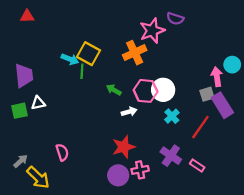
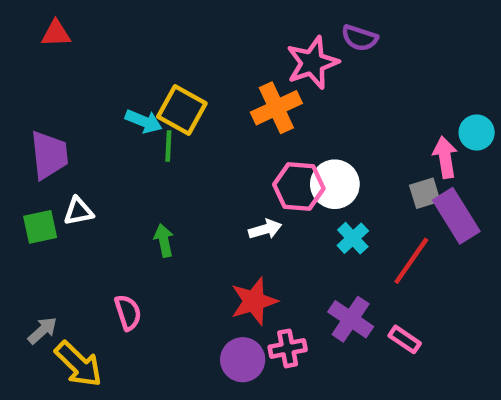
green arrow: (114, 90) -> (164, 240), moved, turned 48

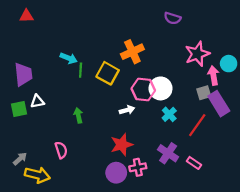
pink star: (312, 63) -> (197, 54), moved
yellow square: (182, 110) -> (108, 73), moved
yellow arrow: (78, 364) -> (37, 175), turned -30

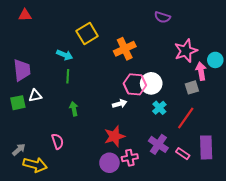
green line: (81, 70) -> (68, 76), moved
yellow square: (108, 73) -> (87, 33), moved, turned 30
purple rectangle: (219, 104) -> (206, 147), moved, turned 30

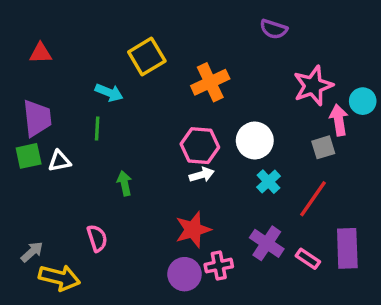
red triangle: (25, 15) -> (41, 53), moved
green line: (68, 76) -> (97, 128), moved
pink hexagon: (135, 84) -> (200, 146), moved
green square: (18, 103) -> (29, 156), moved

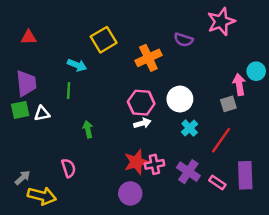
purple semicircle: (274, 29) -> (184, 40), moved
pink star: (313, 86) -> (221, 22), moved
pink cross: (219, 266) -> (154, 164), moved

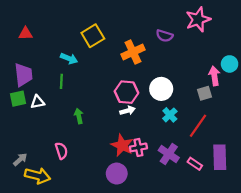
red star: (136, 162) -> (122, 145), turned -30

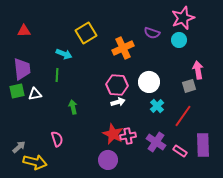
cyan circle: (230, 64) -> (179, 40), moved

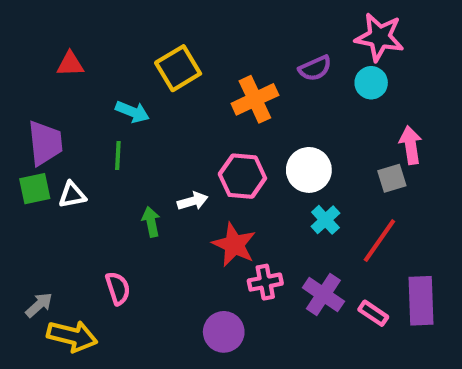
pink star: (183, 18) -> (379, 37), turned 30
red triangle: (24, 31) -> (70, 64), moved
purple semicircle: (152, 33) -> (315, 68), turned -42
white arrow: (118, 102) -> (193, 201), moved
red star: (113, 134) -> (234, 245), moved

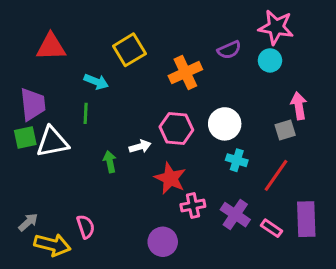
red triangle: (70, 64) -> (51, 47), size x1.5
white triangle: (72, 195) -> (52, 142), size x1.6
cyan cross: (325, 220) -> (237, 160), turned -30
pink semicircle: (118, 288) -> (86, 227), moved

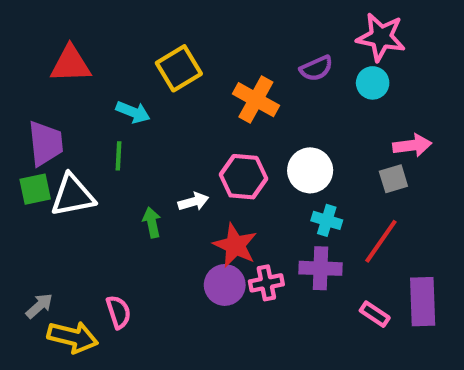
orange cross: (185, 73) -> (256, 100), turned -36
pink arrow: (299, 106) -> (412, 145), turned 92
purple cross: (235, 215) -> (321, 268), moved, turned -32
purple circle: (163, 242) -> (225, 285), moved

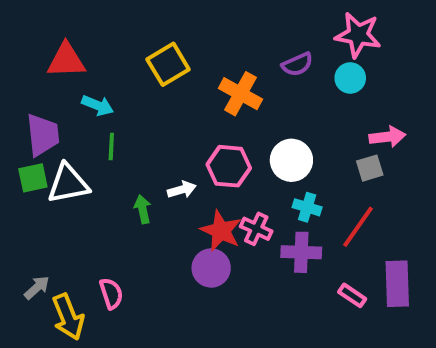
cyan arrow: (133, 112) -> (98, 105), moved
pink cross: (266, 283) -> (256, 229), moved, turned 36
yellow arrow: (73, 337) -> (68, 317), turned 54

